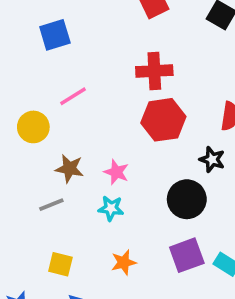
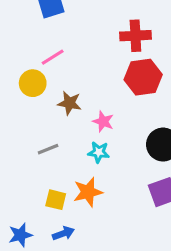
pink line: (73, 96) -> (53, 57), moved
brown star: (69, 169) -> (69, 103), moved
orange star: (124, 262) -> (88, 192), moved, size x1.4

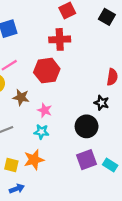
red cross: (135, 36) -> (60, 39), moved
red hexagon: (143, 77) -> (47, 71), moved

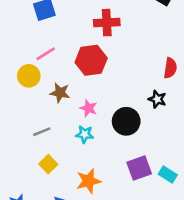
black circle: (87, 126) -> (126, 121), moved
orange star: (34, 160) -> (89, 181), moved
yellow square: (11, 165) -> (48, 164), moved, turned 32

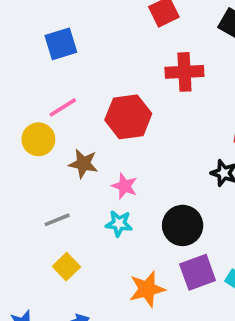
red cross: (107, 23) -> (184, 72), moved
black circle: (126, 121) -> (183, 225), moved
orange star: (89, 181) -> (147, 289), moved

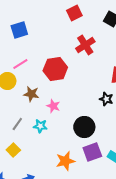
red cross: (184, 72) -> (85, 45), turned -30
gray line: (57, 220) -> (17, 124), turned -32
cyan star: (119, 224) -> (40, 126), moved
yellow square: (66, 267) -> (13, 150), moved

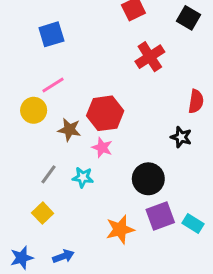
red hexagon: (55, 69) -> (105, 113), moved

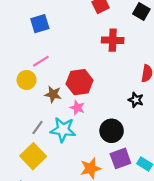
red cross: (150, 57) -> (113, 40), turned 35
cyan star: (83, 177) -> (63, 130), size x1.6
yellow square: (43, 213) -> (33, 156), size x1.6

